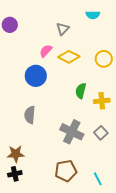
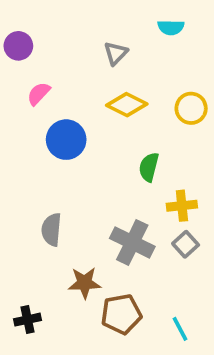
pink semicircle: (46, 51) -> (39, 94), moved
yellow cross: (102, 101) -> (182, 206), moved
gray semicircle: (30, 115) -> (51, 230), moved
brown star: (16, 154) -> (85, 283), moved

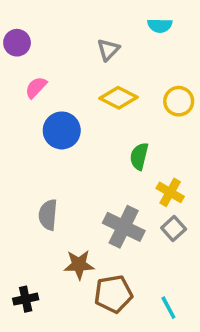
yellow cross: (182, 206) -> (170, 192), turned 36

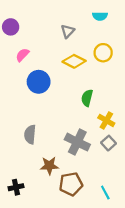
yellow circle: (179, 101) -> (103, 53), moved

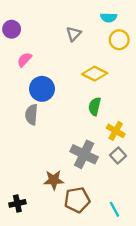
yellow circle: (103, 53) -> (119, 40), moved
yellow diamond: (74, 61) -> (95, 74), moved
gray semicircle: (30, 134) -> (31, 115), moved

